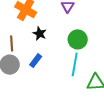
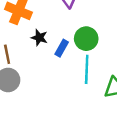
blue rectangle: (36, 61) -> (62, 48), moved

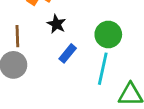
blue rectangle: (62, 48) -> (68, 53), moved

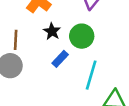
green circle: (108, 34) -> (82, 36), moved

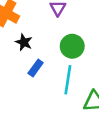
green circle: (82, 36) -> (72, 46), moved

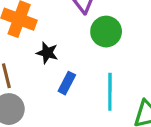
green circle: (72, 46) -> (106, 32), moved

